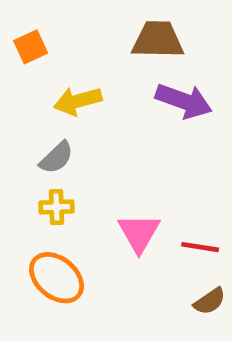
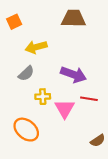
purple arrow: (184, 101) -> (74, 75), moved
yellow cross: (57, 207) -> (43, 97), moved
red line: (200, 247) -> (89, 99), moved

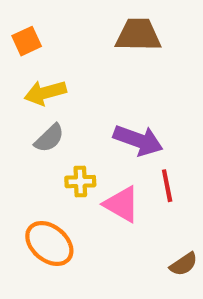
yellow arrow: (36, 47) -> (45, 93), moved
red line: (89, 99) -> (167, 186), turned 70
pink triangle: (65, 109) -> (122, 204), turned -30

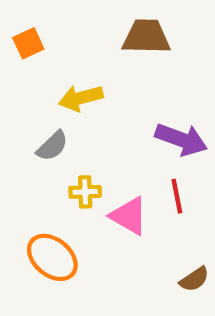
yellow arrow: (45, 93) -> (81, 98), moved
purple arrow: (138, 140) -> (181, 139), moved

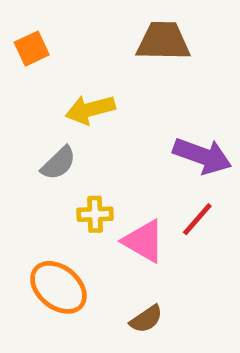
red line: (177, 196) -> (197, 219), turned 52
brown semicircle: (194, 279) -> (146, 319), moved

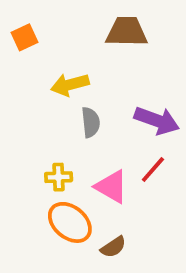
gray semicircle: (58, 163) -> (91, 122), moved, turned -52
yellow cross: (95, 214) -> (59, 177), moved
orange ellipse: (58, 287) -> (70, 222), moved

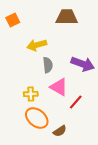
red line: (153, 170) -> (76, 102), moved
pink triangle: (111, 187) -> (59, 87), moved

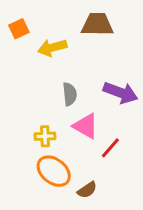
yellow arrow: (37, 45) -> (52, 48), moved

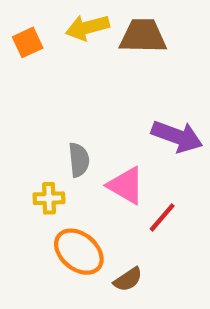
yellow arrow: (52, 48) -> (87, 27), moved
gray semicircle: (70, 94) -> (79, 160), moved
yellow cross: (45, 136) -> (49, 198), moved

